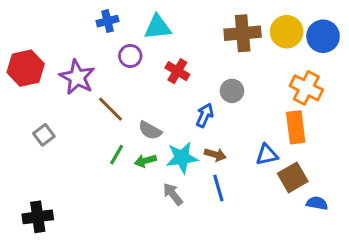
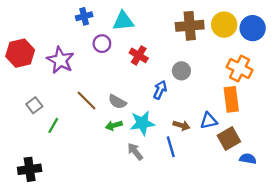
brown line: (111, 109) -> (87, 101), moved
green line: (117, 155) -> (53, 125), moved
brown arrow: (215, 155) -> (181, 125), moved

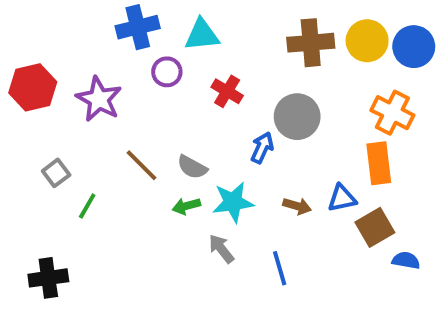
blue cross: (84, 16) -> (138, 27), size x1.5
gray circle: (181, 71) -> (297, 117), size x1.5
blue line: (171, 147) -> (280, 268), moved

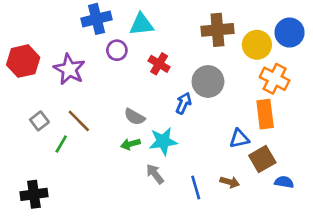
yellow circle: (367, 41) -> (257, 45), moved
brown line: (142, 165) -> (79, 121), moved
brown arrow: (297, 206) -> (230, 182), moved

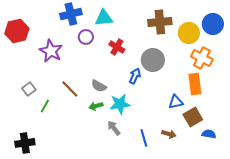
red hexagon: (23, 61) -> (17, 31), moved
brown line: (79, 121) -> (70, 89), moved

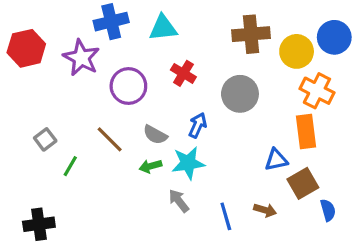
purple circle: (86, 37) -> (128, 86), moved, size x1.5
purple star: (51, 51) -> (81, 58), moved
blue arrow: (135, 76) -> (198, 125), moved
blue semicircle: (209, 134) -> (328, 210), turned 64

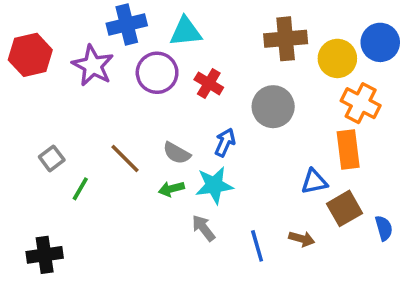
purple circle: (128, 86) -> (157, 73), moved
blue semicircle: (328, 210) -> (384, 228), moved

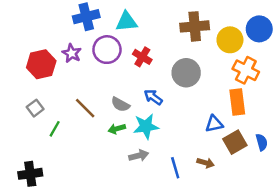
red hexagon: (30, 55) -> (41, 64), moved
purple star: (93, 66) -> (72, 53), moved, size x0.7
blue arrow: (225, 142) -> (153, 97), turned -78
gray arrow: (203, 228) -> (139, 156), turned 114
blue semicircle: (384, 228) -> (262, 142), moved

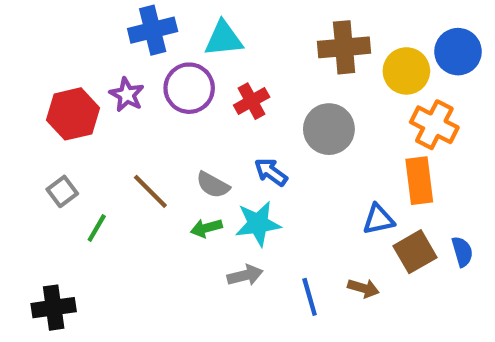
red cross: (142, 57) -> (252, 101), turned 30

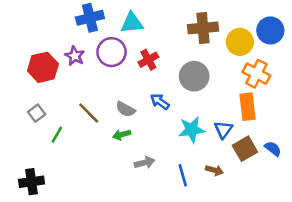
blue triangle: (378, 219) -> (223, 130), turned -42
cyan star: (258, 224) -> (192, 130), moved
blue semicircle: (462, 252) -> (273, 149), turned -36

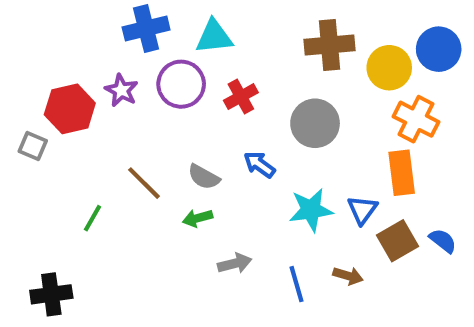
gray square: (37, 113) -> (33, 146), moved, turned -30

